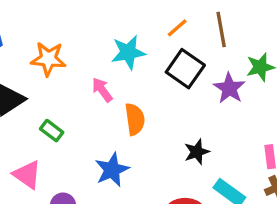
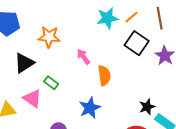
cyan star: (128, 52) -> (107, 18), moved
black star: (197, 152) -> (147, 107), moved
pink triangle: (27, 175) -> (32, 98), moved

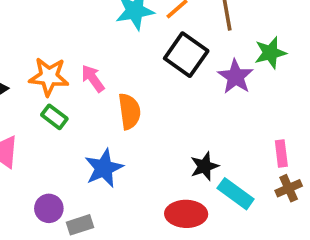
orange star: (49, 37) -> (49, 77), moved
green rectangle: (51, 83) -> (54, 117), moved

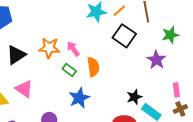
purple star: (236, 77) -> (156, 60), moved
green rectangle: (54, 117) -> (69, 70), moved

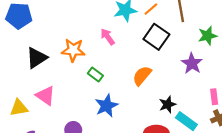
pink arrow: (73, 49) -> (108, 37), moved
orange semicircle: (93, 67) -> (142, 76), moved, turned -132

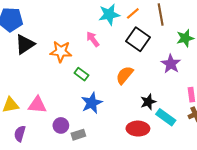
black triangle: (37, 58) -> (25, 44), moved
pink triangle: (45, 96) -> (37, 105), moved, turned -30

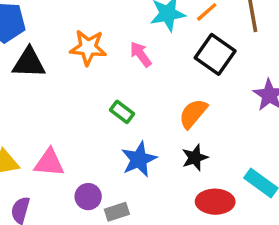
black triangle: (25, 44) -> (29, 63), turned 35
orange star: (61, 51) -> (88, 48), moved
black star: (148, 102) -> (195, 158), moved

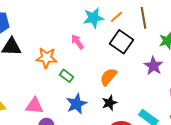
orange star: (88, 48) -> (46, 58), moved
pink triangle: (49, 163) -> (34, 106), moved

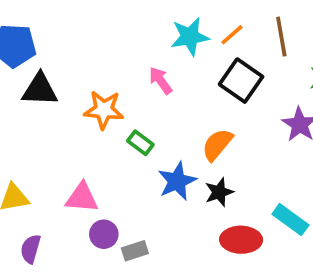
blue star: (76, 104) -> (177, 181), moved

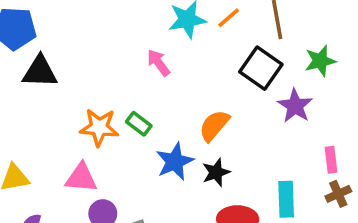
black square: (241, 81) -> (261, 68), moved
orange star: (104, 110) -> (99, 127), moved
cyan rectangle: (290, 220) -> (286, 199), turned 52

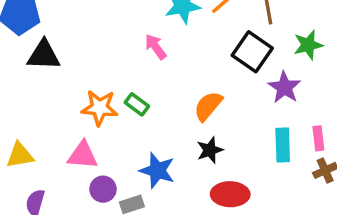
blue star: (175, 162) -> (157, 170), moved, turned -30
cyan rectangle: (286, 199) -> (283, 145), moved

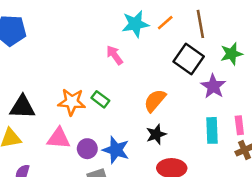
black triangle: (44, 55) -> (22, 107), moved
purple circle: (103, 189) -> (87, 149), moved

